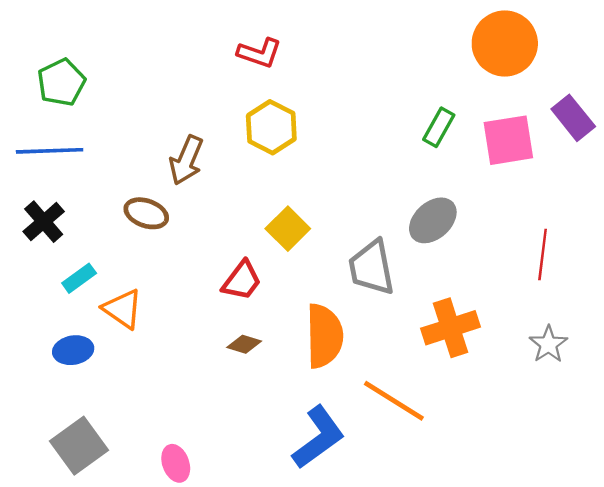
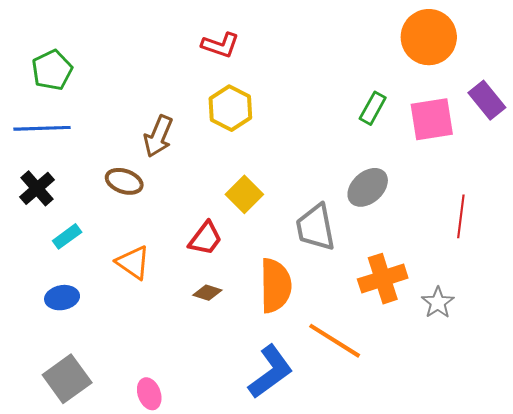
orange triangle: (123, 309) -> (133, 263), moved
gray star: (548, 344) -> (438, 303), moved

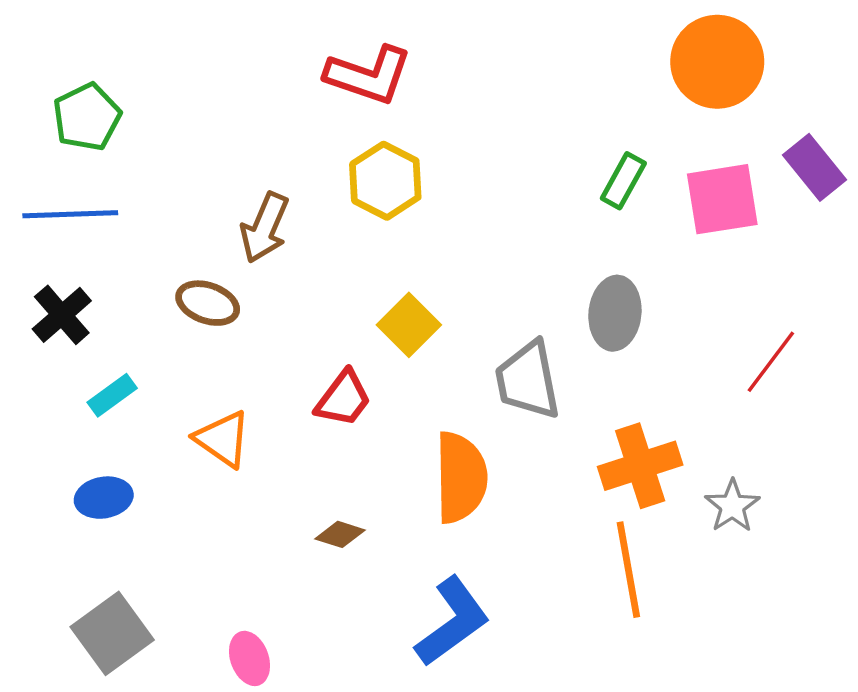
red L-shape: (220, 45) -> (369, 75), size x1.4
gray ellipse: (368, 187) -> (615, 313), turned -42
red line: (461, 216) -> (771, 362), turned 30
brown diamond: (207, 293) -> (340, 534), moved
orange line: (335, 341) -> (628, 570), moved, turned 48

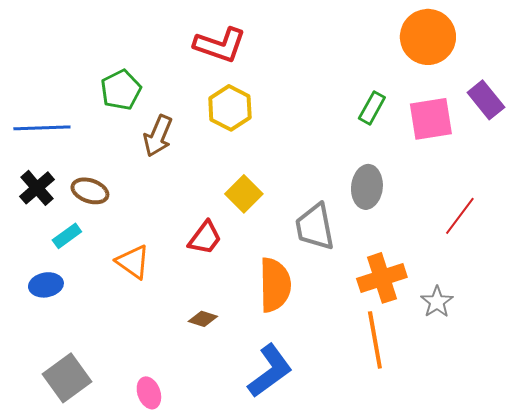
green pentagon: (87, 117) -> (121, 90), moved
brown ellipse: (208, 303) -> (90, 191), moved
blue ellipse: (104, 498) -> (46, 285), moved

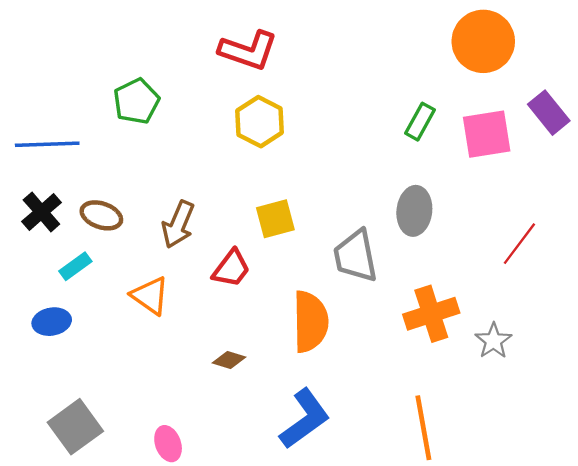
brown arrow: (158, 136) -> (178, 224), moved
yellow square: (244, 194) -> (275, 219), turned 30
orange line: (375, 340) -> (423, 428), moved

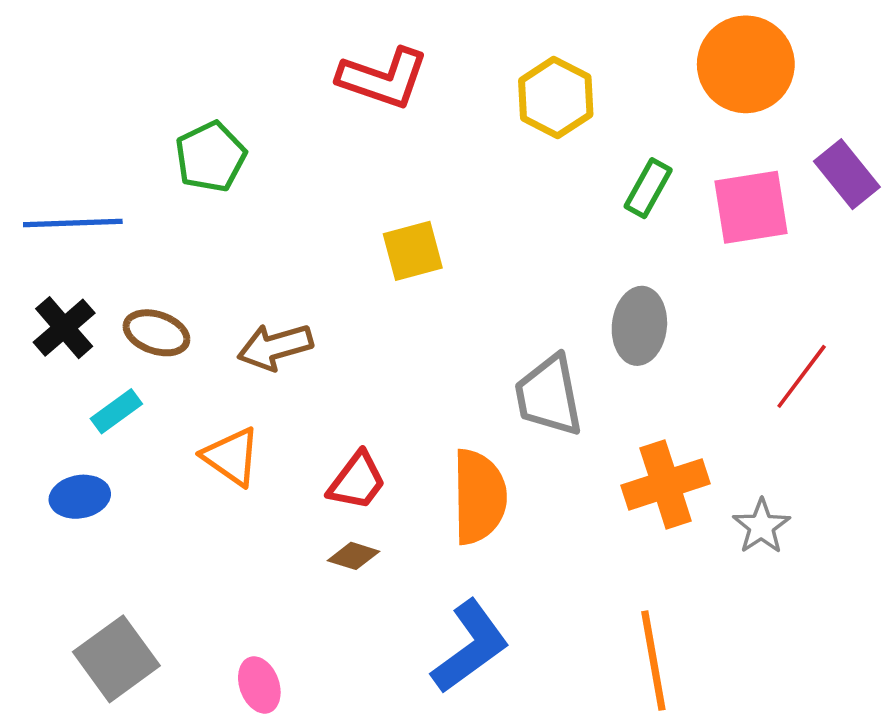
yellow hexagon: (260, 122) -> (556, 97), moved
yellow square: (275, 219) -> (413, 251), moved
brown arrow: (178, 224) -> (275, 347), turned 51
red trapezoid: (231, 268) -> (357, 481), moved

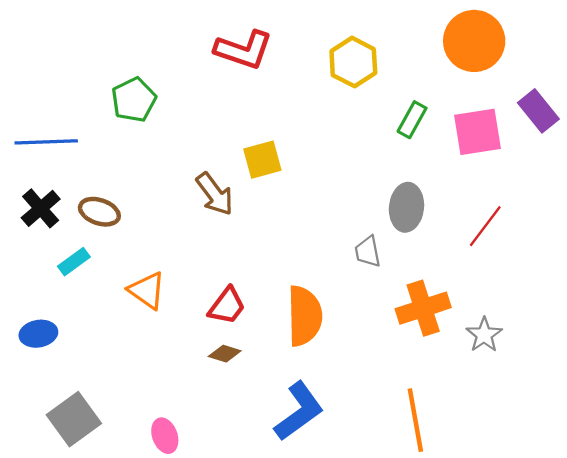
brown arrow: (275, 347) -> (215, 194), moved, turned -111
red line: (802, 376) -> (485, 226), moved
gray trapezoid: (549, 396) -> (368, 252), moved, size x0.6
blue ellipse: (80, 497) -> (38, 334), moved

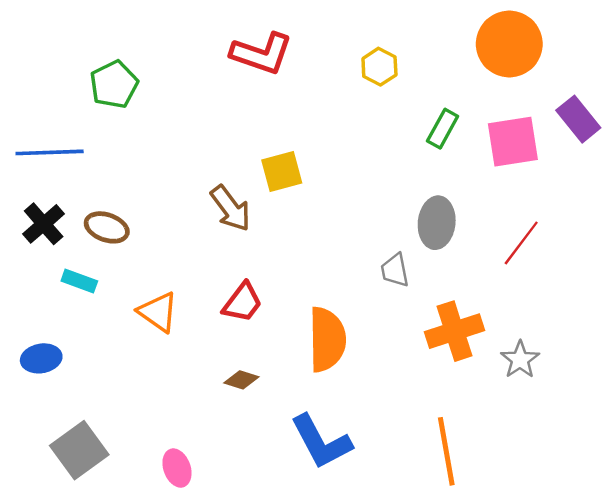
yellow hexagon: (353, 62) -> (379, 67), size x0.7
green pentagon: (134, 100) -> (114, 85), moved
cyan rectangle: (74, 262) -> (79, 281), turned 56
red trapezoid: (227, 306) -> (242, 302), moved
blue L-shape: (299, 411) -> (321, 442), turned 98

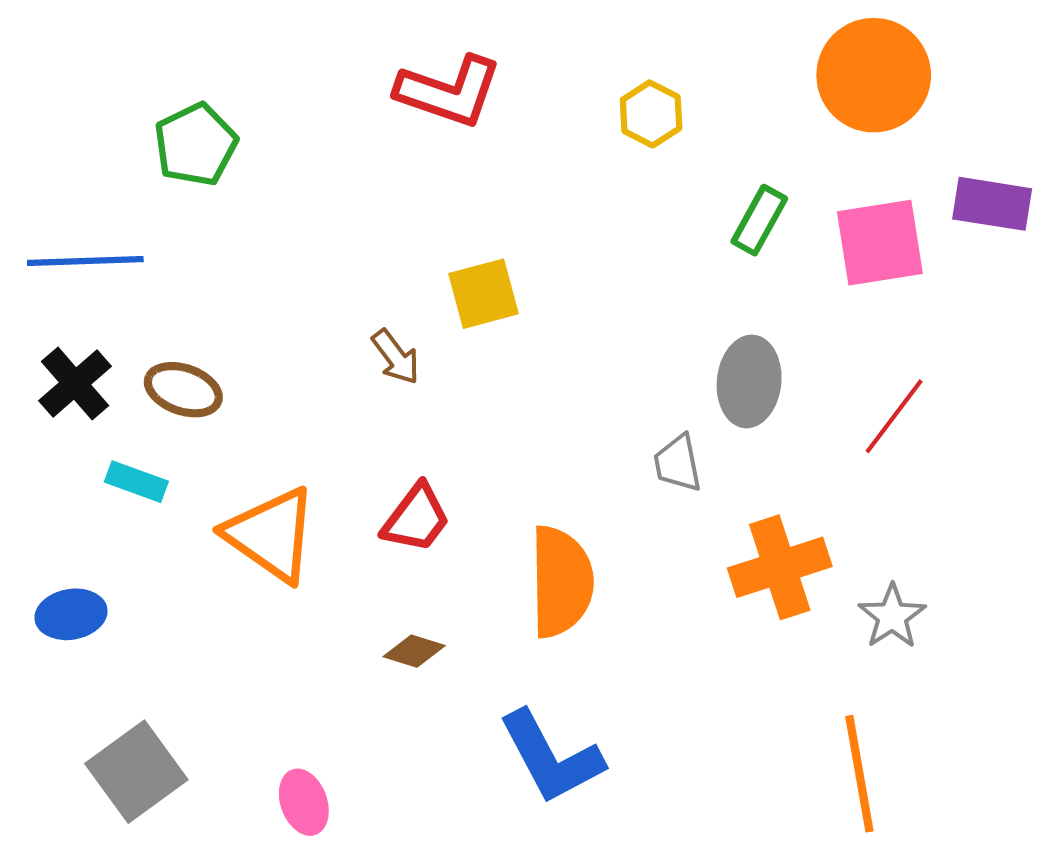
purple rectangle: (578, 119) -> (992, 204), turned -42
brown arrow: (231, 208) -> (396, 357), size x0.7
orange triangle: (158, 312) -> (271, 535), size x1.4
orange line: (446, 451) -> (859, 774), moved

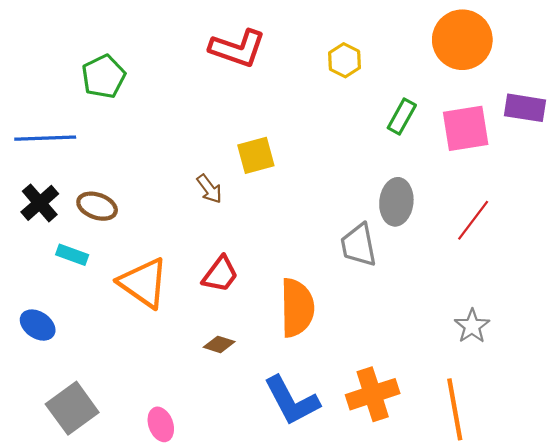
gray trapezoid: (678, 463) -> (359, 245), size x1.4
orange cross: (780, 567) -> (373, 394), moved
blue ellipse: (71, 614) -> (38, 325), turned 44

